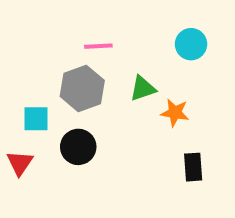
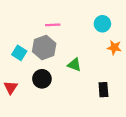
green triangle: (143, 88) -> (74, 65), moved, turned 40
orange star: (175, 113) -> (114, 47), moved
cyan square: (36, 119) -> (19, 53), moved, turned 32

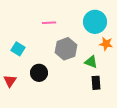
cyan circle: (102, 24) -> (95, 22), size x1.5
gray hexagon: (44, 47) -> (66, 49), moved
green triangle: (74, 65) -> (91, 62), moved

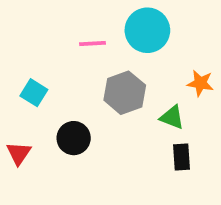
cyan circle: (95, 22) -> (147, 30), moved

